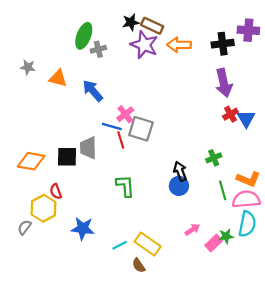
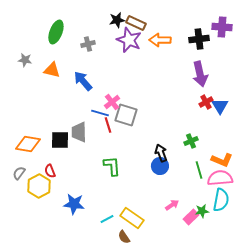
green ellipse: (84, 36) -> (56, 32), moved
gray semicircle: (24, 227) -> (19, 173), moved

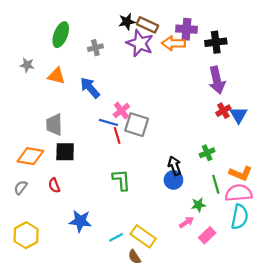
purple cross: (222, 27) -> (186, 29), moved
gray trapezoid: (79, 132) -> (54, 125), moved
yellow hexagon: (39, 186) -> (26, 235), moved
green star: (202, 211) -> (198, 205), moved

